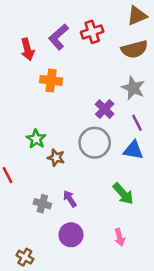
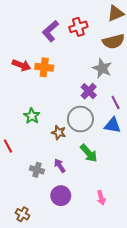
red arrow: (27, 49) -> (21, 65), moved, turned -54
gray star: (133, 88) -> (102, 68), moved
brown star: (56, 158) -> (59, 133), moved
green arrow: (123, 194) -> (89, 153), moved

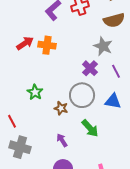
red arrow: (21, 65) -> (25, 43), turned -54
purple line: (116, 102) -> (116, 71), moved
gray cross: (37, 170) -> (20, 147), moved, size x1.5

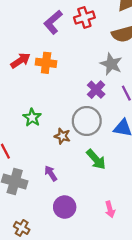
purple arrow: (62, 140) -> (51, 173), moved

